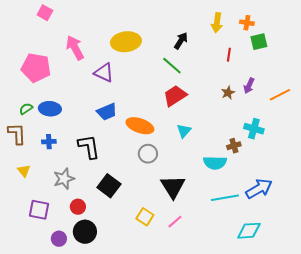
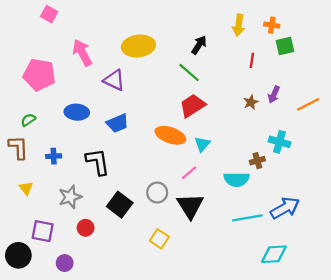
blue ellipse: (50, 109) -> (77, 112), moved
orange ellipse: (140, 126) -> (170, 135), moved
gray circle: (148, 154) -> (157, 193), moved
pink line: (175, 222) -> (189, 173), moved
black circle: (85, 232) -> (18, 255), moved

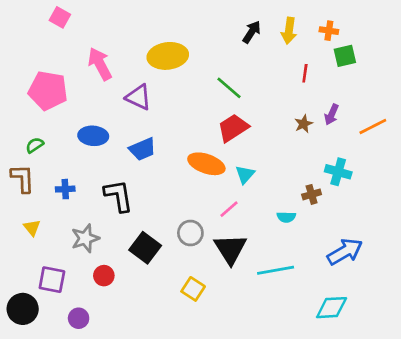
black arrow: (199, 45) -> (252, 32), moved
cyan semicircle: (236, 179) -> (286, 217), size x0.6
cyan line: (247, 218) -> (276, 270), moved

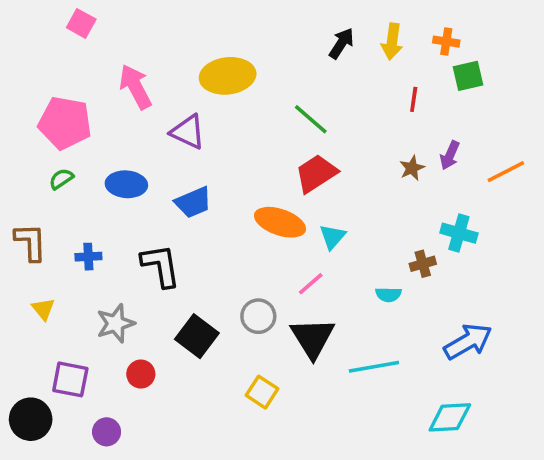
green semicircle: (35, 145) -> (61, 179), moved

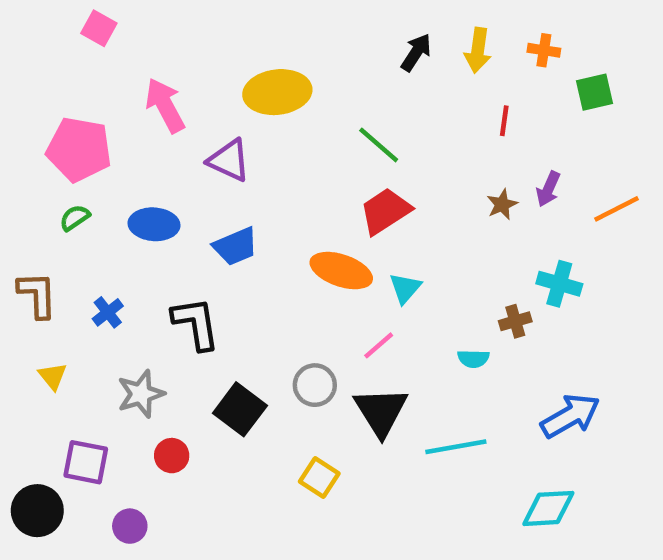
green square: (468, 76) -> (595, 92), moved
blue cross: (88, 257) -> (108, 312), turned -35

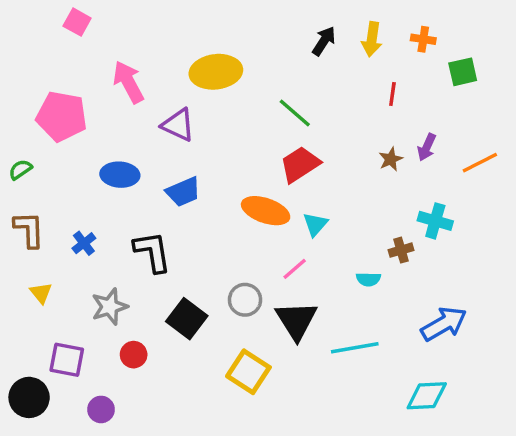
green semicircle: (75, 218) -> (20, 169), moved
yellow square: (319, 478) -> (248, 372), size x1.4

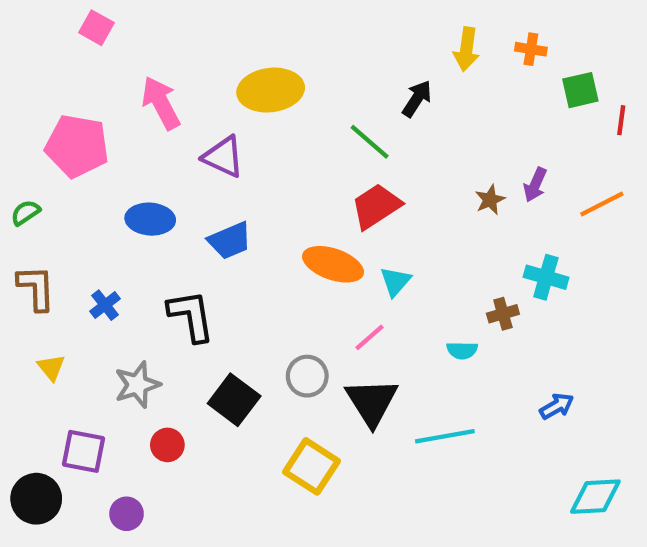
black arrow: (324, 41) -> (417, 99), moved
red line: (392, 94) -> (621, 120), moved
blue arrow: (444, 324) -> (557, 406), size x0.6
cyan diamond: (427, 396) -> (595, 497), moved

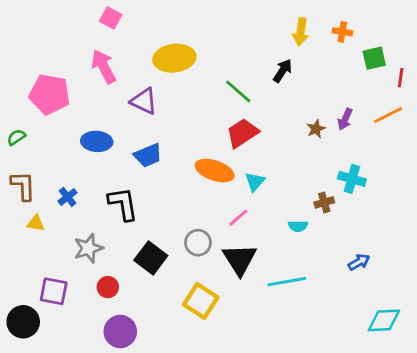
pink square: (96, 28) -> (111, 18), moved
black arrow: (417, 99) -> (283, 71), moved
orange line: (602, 204) -> (388, 115), moved
yellow triangle: (51, 367) -> (36, 223), moved, turned -42
purple circle: (127, 514) -> (120, 331), moved, size x1.5

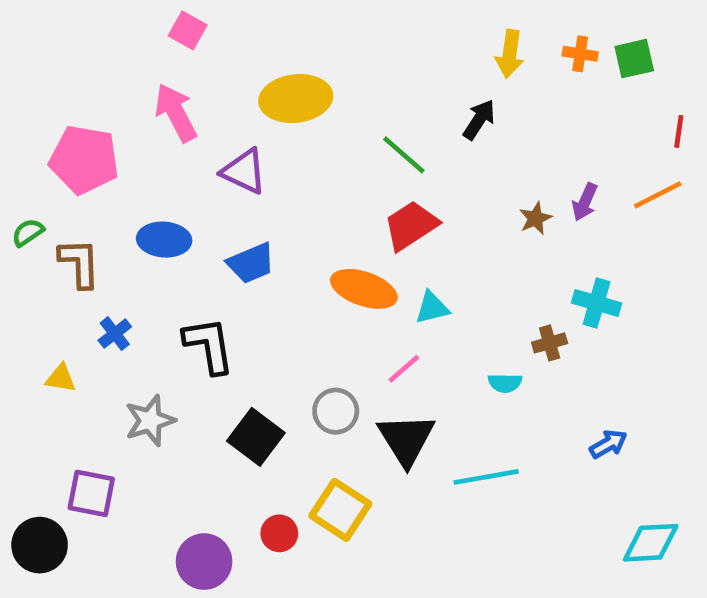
green square: (374, 58) -> (634, 59), moved
cyan triangle: (255, 182) -> (432, 308), turned 35
brown L-shape: (23, 186) -> (79, 263), moved
red circle: (108, 287) -> (279, 533), moved

